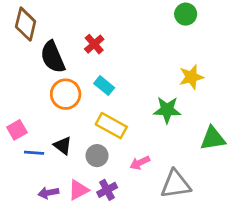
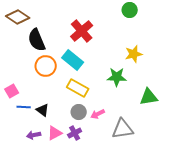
brown diamond: (26, 24) -> (18, 17), turned -70
red cross: (94, 44) -> (82, 31), moved, size x1.6
cyan rectangle: (104, 86) -> (73, 60), size x1.5
black triangle: (63, 146) -> (43, 110), moved
gray circle: (97, 156) -> (79, 112), moved

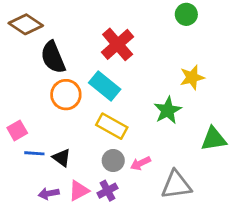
green star: (117, 77) -> (168, 110), turned -30

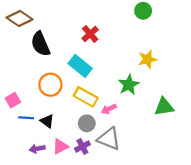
red cross: (118, 44) -> (90, 34), size x0.7
orange circle: (66, 95) -> (50, 85), moved
pink arrow: (140, 163) -> (109, 109), moved
gray triangle: (176, 185) -> (109, 139), moved, turned 30

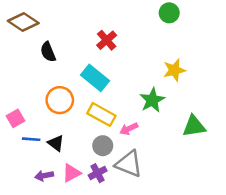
black semicircle: (40, 44) -> (48, 52), size x0.7

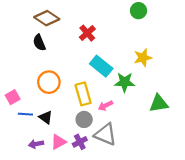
brown diamond: (23, 22) -> (47, 18), moved
cyan rectangle: (95, 78) -> (101, 66), moved
green star: (152, 100) -> (125, 82), turned 30
yellow rectangle: (101, 114) -> (83, 94), turned 45

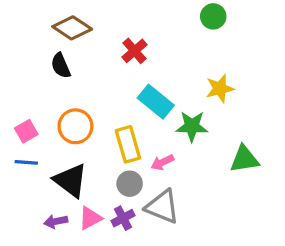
pink square: (13, 97) -> (26, 131), moved
blue line: (25, 114) -> (26, 162), moved
black triangle: (46, 117) -> (71, 180), size x1.6

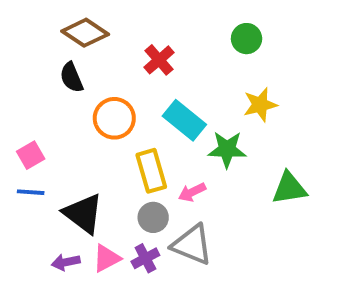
green circle: (213, 16) -> (247, 39), moved
orange circle: (75, 126) -> (114, 118), moved

